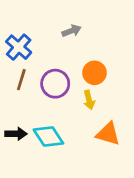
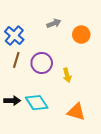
orange circle: (94, 73) -> (81, 35), moved
orange triangle: (108, 134) -> (76, 112), moved

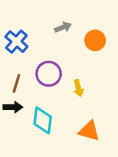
brown line: (16, 60) -> (16, 83), moved
black arrow: (12, 101) -> (13, 107), moved
cyan diamond: (37, 103) -> (43, 120), turned 40

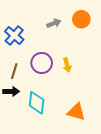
orange circle: (95, 40) -> (81, 19), moved
yellow arrow: (78, 88) -> (67, 65), moved

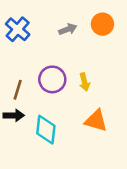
blue cross: (14, 36) -> (18, 29), moved
orange triangle: (76, 112) -> (96, 121), moved

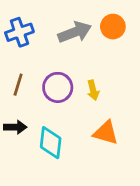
blue cross: (18, 29) -> (19, 32), turned 30
gray arrow: (68, 29) -> (75, 32), size x1.6
brown line: (18, 90) -> (18, 85), moved

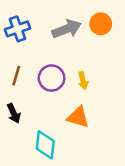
black arrow: (15, 127) -> (14, 113), turned 66
orange triangle: (106, 133) -> (78, 117), moved
cyan diamond: (51, 143) -> (45, 145), moved

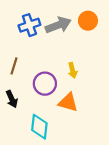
blue cross: (18, 29) -> (29, 25), moved
purple circle: (52, 78) -> (45, 84), moved

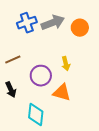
orange circle: (88, 21) -> (80, 28), moved
brown line: (14, 66) -> (13, 60), turned 49

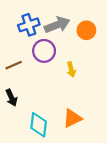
purple circle: (41, 76) -> (44, 51), moved
orange triangle: (62, 93) -> (72, 118), moved, turned -42

